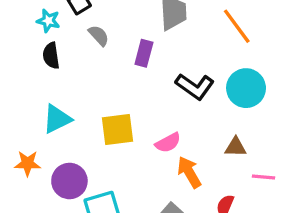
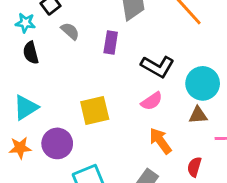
cyan circle: (246, 88) -> (203, 83), moved
cyan triangle: (57, 119) -> (26, 107), moved
pink semicircle: (168, 143) -> (152, 101), moved
purple circle: (69, 181) -> (57, 143), moved

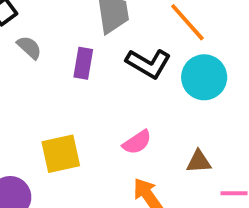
black L-shape: (157, 66) -> (148, 63), moved
cyan circle: (203, 83) -> (204, 77), moved

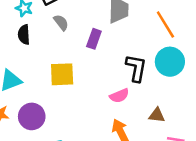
black L-shape: (148, 63) -> (136, 68), moved, turned -120
yellow square: (61, 154) -> (62, 74), moved

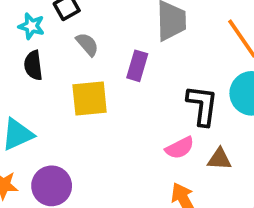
yellow square: (62, 74) -> (90, 98), moved
brown triangle: (157, 115) -> (219, 159), moved

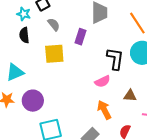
brown triangle: (219, 159) -> (130, 96), moved

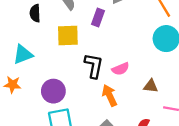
black L-shape: (115, 59) -> (94, 66), moved
purple circle: (33, 101) -> (53, 91), moved
orange arrow: (104, 110) -> (109, 95), moved

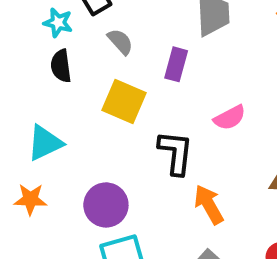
yellow square: (68, 35) -> (124, 102), turned 30
pink semicircle: (121, 69) -> (230, 118), moved

